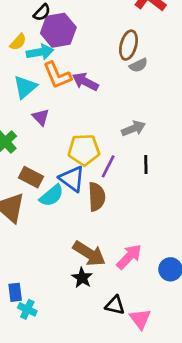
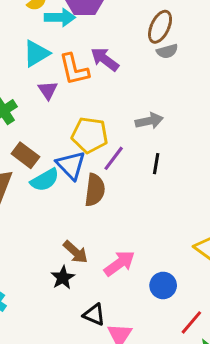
orange L-shape: (57, 75) -> (74, 69), moved
brown arrow: (89, 254) -> (75, 252), size x0.7

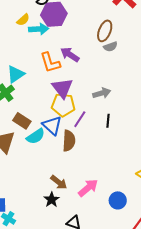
cyan triangle: (36, 54) -> (16, 74), moved
purple triangle: (48, 90) -> (62, 88), moved, size x1.6

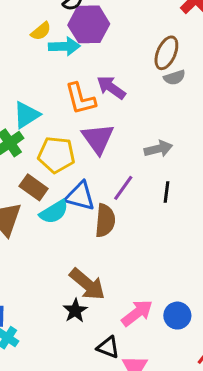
yellow pentagon: (63, 105) -> (56, 155), moved
blue triangle: (52, 125) -> (80, 196), turned -30
brown arrow: (59, 182) -> (87, 284), size x1.4
pink arrow: (88, 188) -> (137, 313), moved

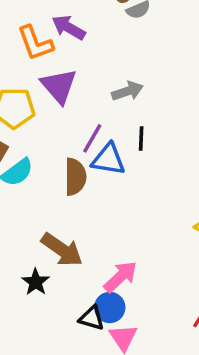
blue triangle: (80, 196) -> (108, 159), moved
black star: (75, 311) -> (36, 282), moved
blue circle: (177, 316) -> (110, 307), moved

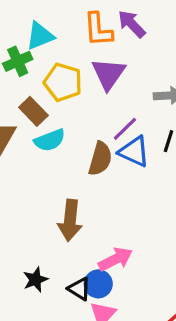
brown arrow: (62, 250) -> (70, 220), turned 45
black star: (36, 282) -> (35, 280), moved

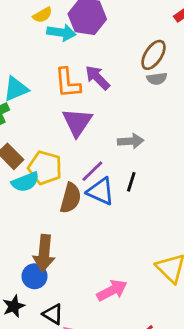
yellow pentagon: (63, 82) -> (45, 168), moved
pink arrow: (116, 259) -> (112, 290), moved
blue circle: (98, 284) -> (35, 276), moved

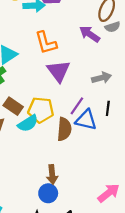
purple arrow: (98, 78) -> (90, 34), moved
brown arrow: (44, 253) -> (52, 174), size x0.7

